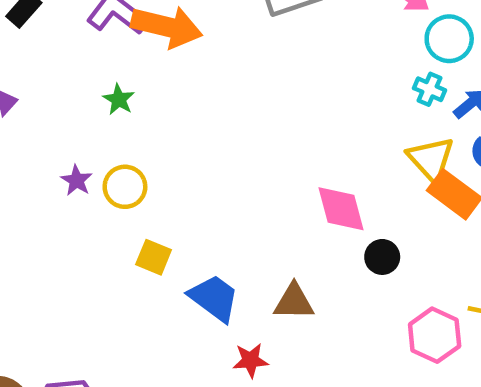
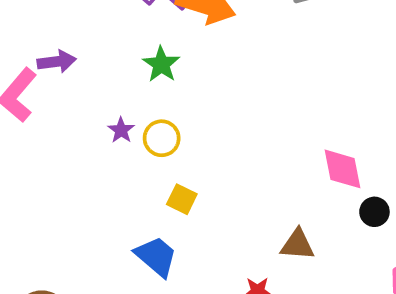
green star: (119, 99) -> (161, 64), size x1.4
blue trapezoid: (214, 298) -> (156, 256), moved

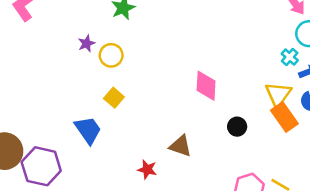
pink diamond: (342, 169) -> (206, 86), moved
black circle: (374, 212) -> (237, 127), moved

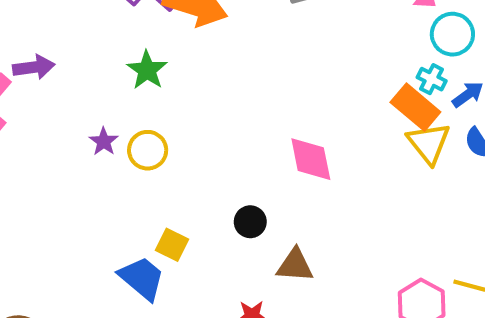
yellow square: (114, 98) -> (172, 245), moved
orange rectangle: (284, 117) -> (415, 107), moved
black circle: (237, 127) -> (250, 222), moved

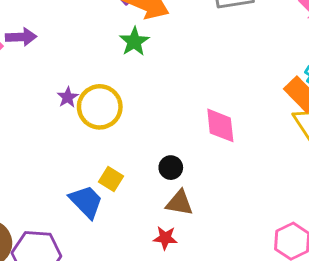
green star: (147, 70) -> (134, 42), moved
yellow circle: (148, 150) -> (100, 107), size x1.5
brown triangle: (295, 265) -> (179, 203), moved

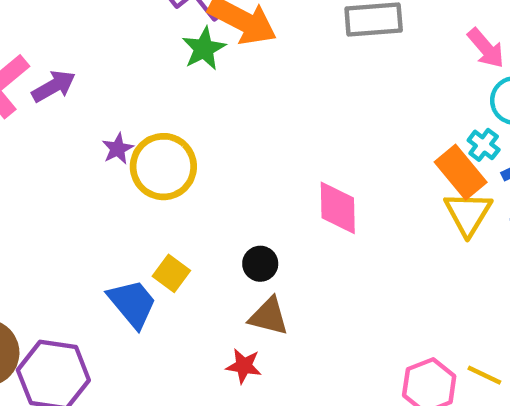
purple arrow: (21, 37) -> (54, 86), moved, turned -32
green star: (134, 42) -> (204, 49), moved

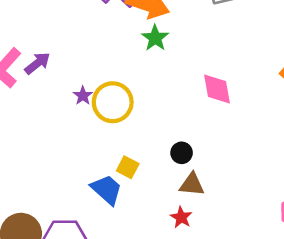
green star: (204, 49) -> (155, 38), moved
pink diamond: (338, 208) -> (217, 89), moved
red star: (244, 366) -> (181, 217), turned 30

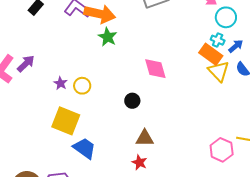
yellow circle: (113, 102) -> (82, 86), size x0.6
black circle: (182, 153) -> (132, 101), moved
yellow square: (128, 167) -> (66, 121), moved, size x1.8

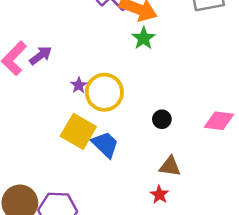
pink diamond: (155, 69) -> (219, 121), moved, turned -75
yellow circle: (82, 86) -> (104, 92), size x1.8
blue trapezoid: (84, 148) -> (105, 144), moved

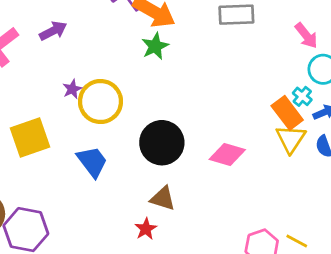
purple arrow: (41, 56) -> (53, 31), moved
black circle: (162, 119) -> (162, 143), size x2.0
yellow square: (78, 131) -> (30, 137), moved, turned 32

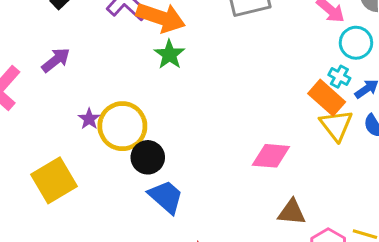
black circle: (162, 143) -> (148, 157), moved, size x0.7
blue trapezoid: (92, 162) -> (166, 197), moved
brown triangle: (163, 198) -> (292, 212), moved

